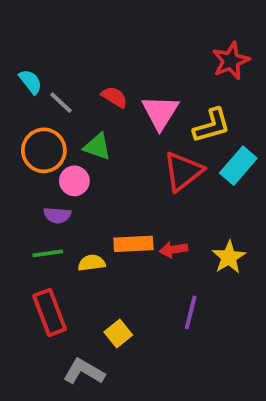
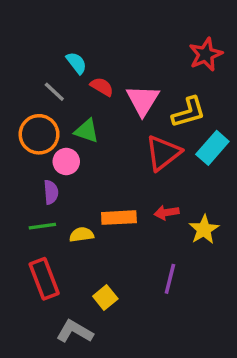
cyan semicircle: (31, 82) -> (76, 63), moved
purple semicircle: (57, 215) -> (51, 192), turned -100
red arrow: (174, 250) -> (167, 213), moved

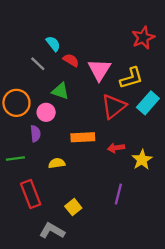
orange circle: (39, 134) -> (16, 103), moved
orange rectangle: (119, 218) -> (83, 137), moved
green line: (42, 226) -> (15, 158), moved

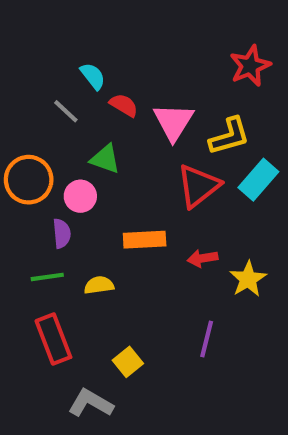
green line: (15, 158) -> (47, 277), moved

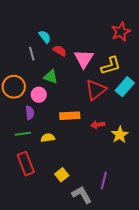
gray line: (66, 111) -> (32, 54), turned 32
purple line: (207, 339) -> (104, 181), moved
gray L-shape: (91, 403) -> (82, 195), moved, turned 30

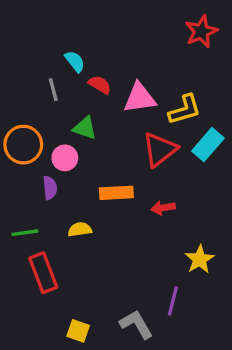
red star: (121, 32) -> (201, 31), moved
pink triangle: (84, 59) -> (140, 98), turned 50
green line: (23, 134) -> (25, 233), moved
yellow star: (120, 135) -> (200, 259), moved
yellow square: (62, 175) -> (78, 331), moved, turned -32

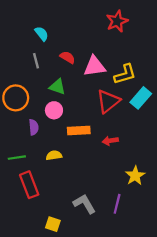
red star: (201, 31) -> (117, 21), moved
cyan semicircle: (75, 61) -> (42, 34), moved
pink circle: (65, 158) -> (54, 110), moved
gray L-shape: (136, 324) -> (84, 204), moved

